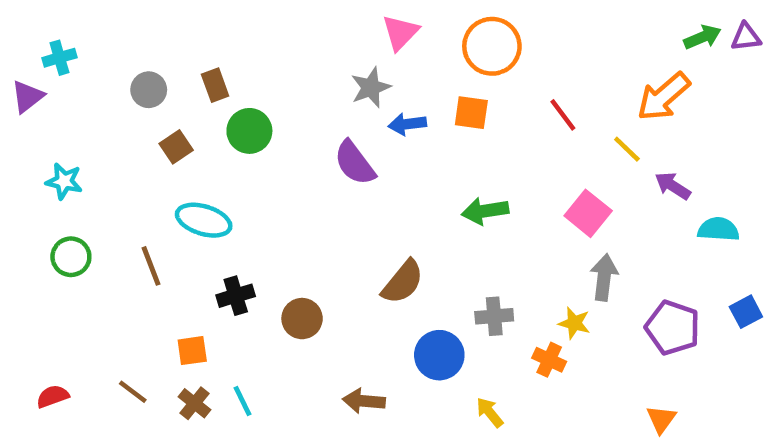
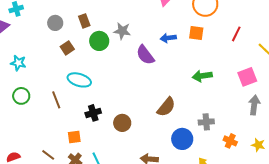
gray star: (371, 87) -> (122, 31), moved, turned 30
red line: (563, 115) -> (236, 34), turned 63
pink square: (588, 213) -> (247, 77), turned 30
yellow star: (574, 323) -> (258, 145), moved

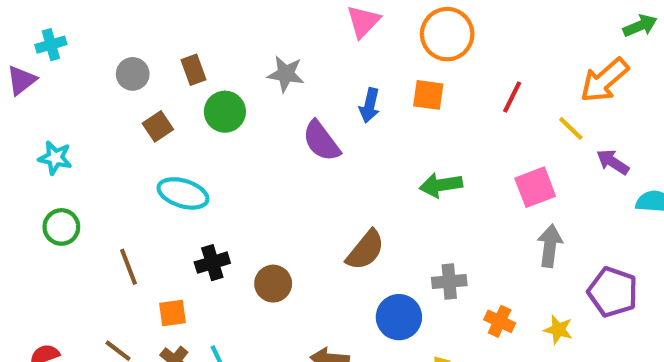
gray star: (122, 31) -> (286, 74), moved
blue arrow: (168, 38) -> (370, 105), turned -70
brown line: (56, 100) -> (128, 267), moved

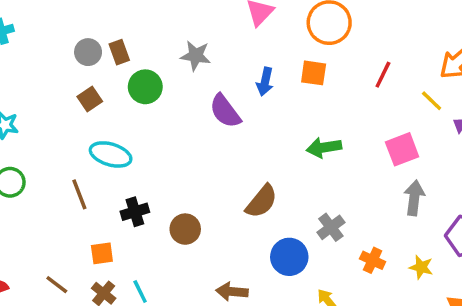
gray circle: (133, 74) -> (88, 52), moved
brown line: (128, 267) -> (79, 194), moved
gray cross: (449, 281) -> (331, 227), turned -32

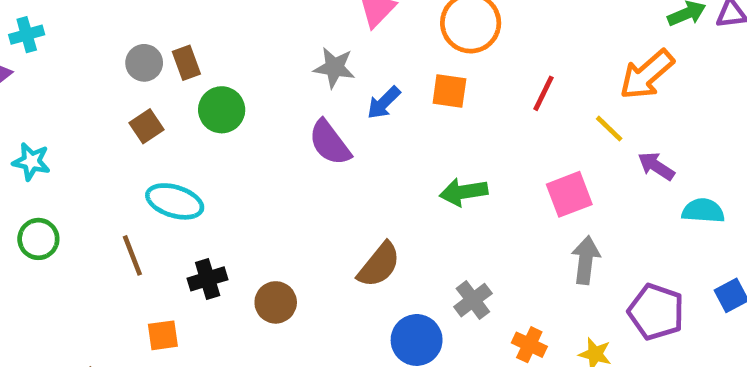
gray star: (196, 56) -> (334, 68), moved
blue arrow: (265, 82) -> (384, 103), turned 32

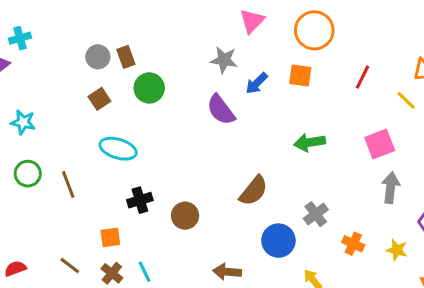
brown line: (132, 255) -> (68, 185), moved

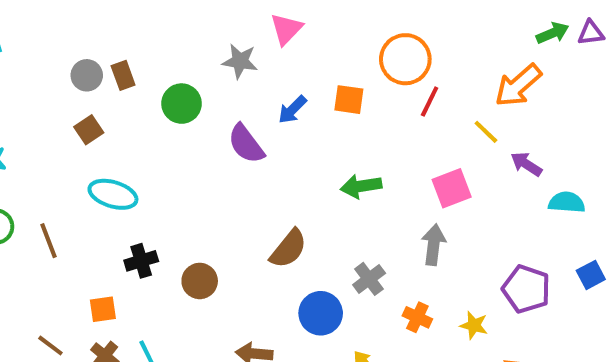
orange circle: (314, 30) -> (405, 59), moved
gray star: (224, 60) -> (240, 61), moved
green circle: (149, 88) -> (182, 104), moved
gray arrow: (391, 188) -> (434, 245), moved

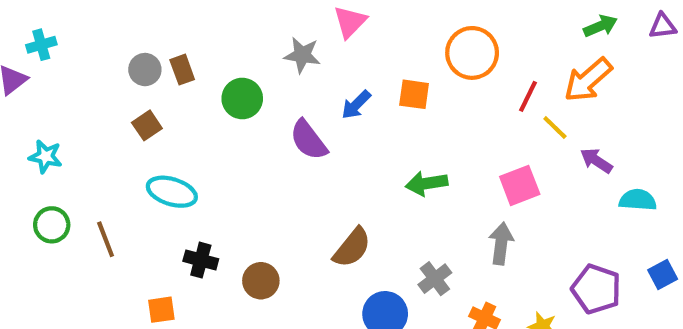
green arrow: (553, 33) -> (600, 26), moved
red line: (430, 102) -> (528, 96), moved
black cross: (141, 261) -> (201, 260), turned 32

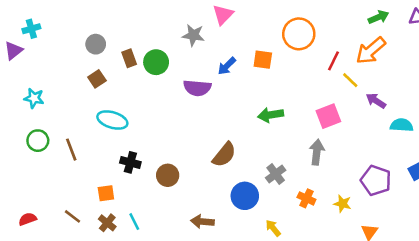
brown rectangle: (182, 70) -> (129, 58), moved
purple semicircle: (308, 140) -> (197, 88), turned -48

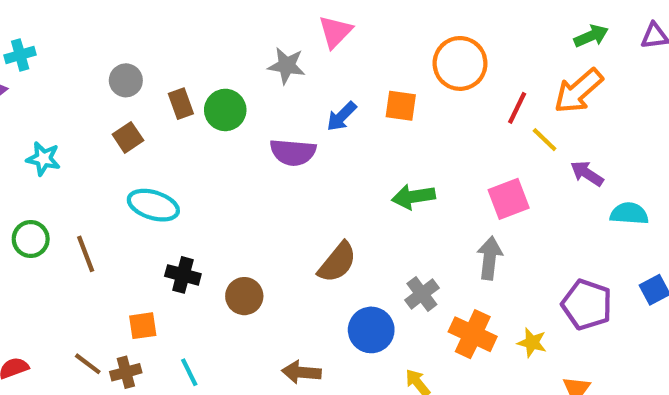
cyan star: (34, 98) -> (43, 159), moved
orange cross: (306, 198) -> (473, 334), size x1.5
brown cross: (107, 223) -> (126, 372), moved, turned 36

